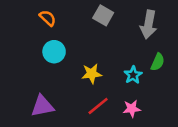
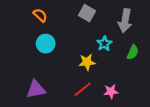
yellow star: (92, 74) -> (87, 62), moved
cyan star: (133, 75) -> (104, 44), moved

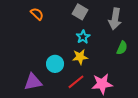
cyan circle: (46, 44) -> (55, 64), moved
cyan star: (104, 44) -> (83, 37), moved
pink star: (111, 91) -> (102, 84), size x1.5

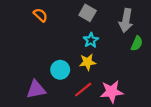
green semicircle: (122, 48) -> (137, 43), moved

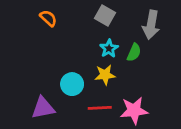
green semicircle: (137, 43) -> (134, 52), moved
red line: (83, 89) -> (100, 108), turned 36

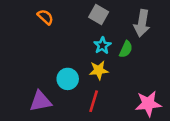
red line: (100, 108) -> (94, 101), turned -70
pink star: (134, 110) -> (148, 104), moved

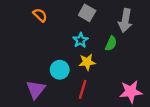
cyan star: (102, 45) -> (80, 40), moved
purple triangle: (40, 101) -> (36, 89), turned -40

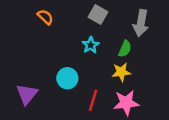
yellow star: (87, 62) -> (121, 72), moved
purple triangle: (36, 89) -> (27, 94), moved
pink star: (131, 92) -> (126, 103), moved

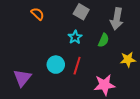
yellow star: (121, 72) -> (128, 60), moved
red line: (93, 100) -> (77, 66), moved

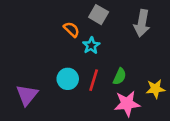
orange semicircle: (38, 14) -> (71, 29), moved
green semicircle: (104, 40) -> (120, 76), moved
yellow star: (128, 60) -> (155, 89), moved

